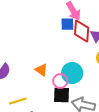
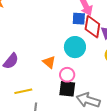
cyan circle: (72, 73) -> (75, 47), moved

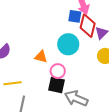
orange triangle: (49, 62) -> (41, 57), turned -32

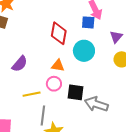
red diamond: (88, 26) -> (59, 33), moved
pink circle: (58, 71) -> (54, 84), moved

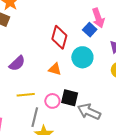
blue square: (88, 22) -> (90, 30), turned 32
pink circle: (54, 84) -> (52, 101), moved

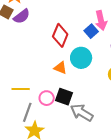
purple semicircle: (17, 63) -> (22, 16), moved
orange triangle: (55, 69) -> (60, 68), moved

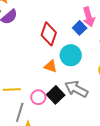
black square: (64, 97) -> (56, 95), turned 30
gray arrow: (82, 113) -> (76, 89), moved

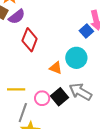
red diamond: (49, 34) -> (30, 40), moved

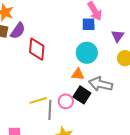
blue square: (86, 31) -> (89, 24), turned -32
orange triangle: (56, 68) -> (78, 74), moved
gray line: (23, 113) -> (50, 110), moved

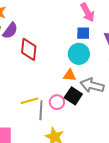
blue square: (89, 24) -> (83, 33), moved

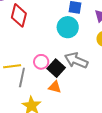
orange triangle: (70, 75) -> (55, 87), moved
pink circle: (57, 102) -> (41, 62), moved

